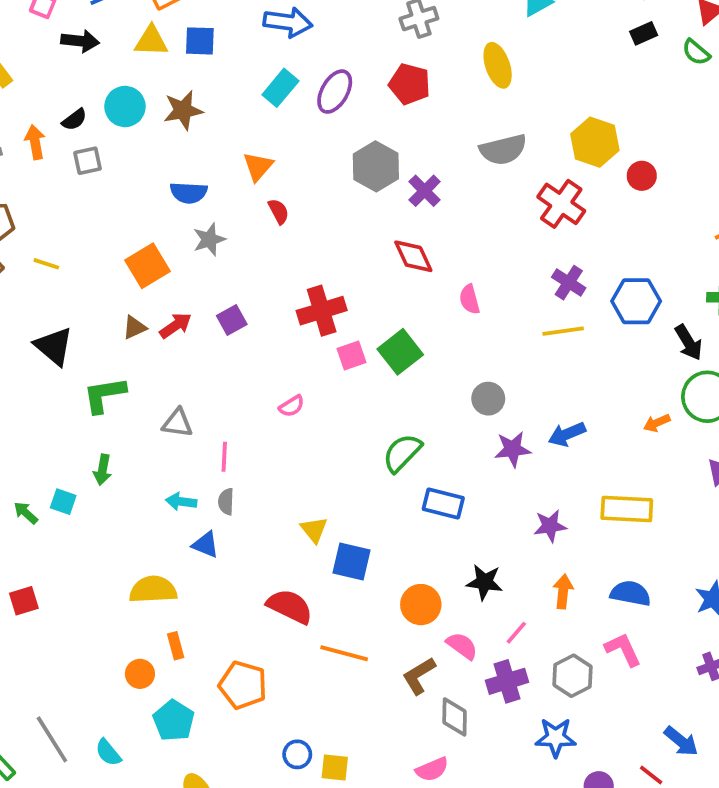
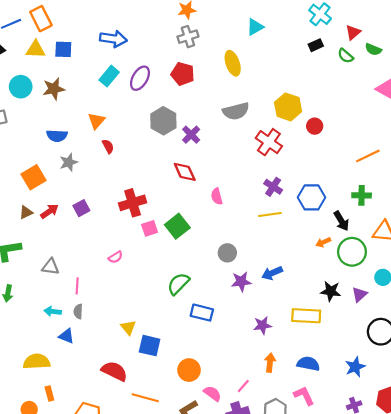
orange arrow: (657, 423) -> (323, 242), moved
black star: (484, 582) -> (331, 291), moved

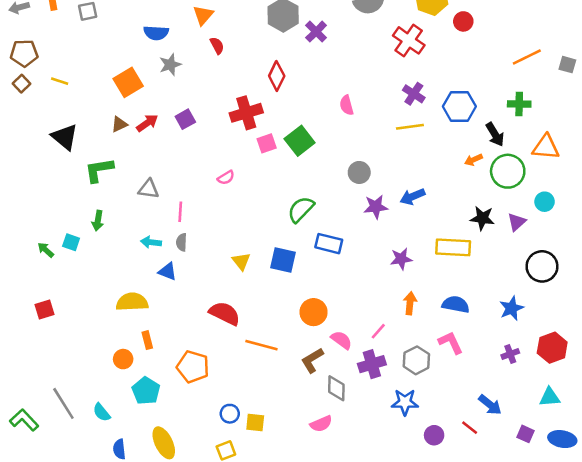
red diamond: (185, 172) -> (277, 76), moved, turned 50
blue square: (150, 346) -> (283, 260), moved

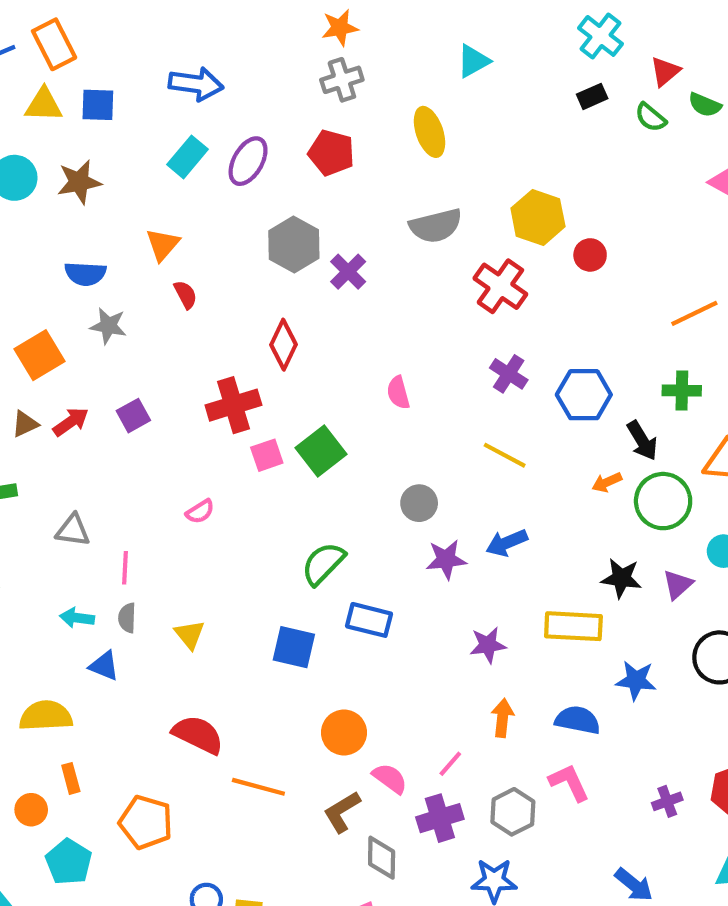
gray star: (170, 65) -> (108, 326), turned 30
yellow line: (410, 127) -> (505, 455), moved, turned 36
yellow triangle: (241, 261) -> (190, 635), moved
blue star: (512, 308) -> (636, 680), moved, turned 30

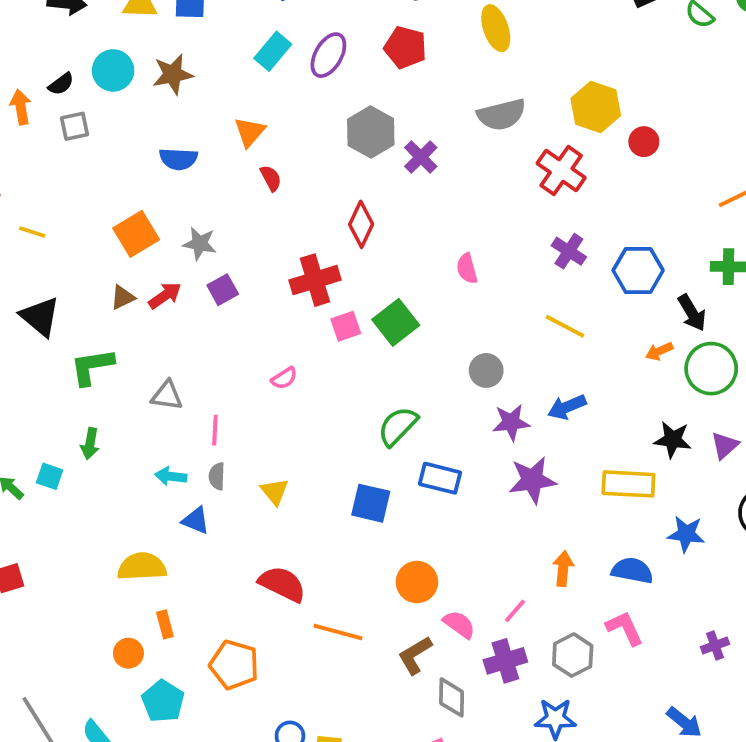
gray star: (108, 326) -> (200, 244), moved
purple star: (488, 645) -> (532, 480), moved, size x1.4

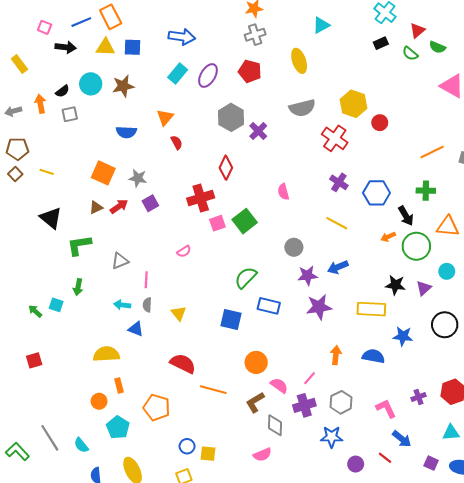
orange square: (136, 234) -> (103, 173), turned -35
gray triangle: (167, 395) -> (120, 261), turned -30
pink L-shape: (625, 628) -> (386, 409), moved

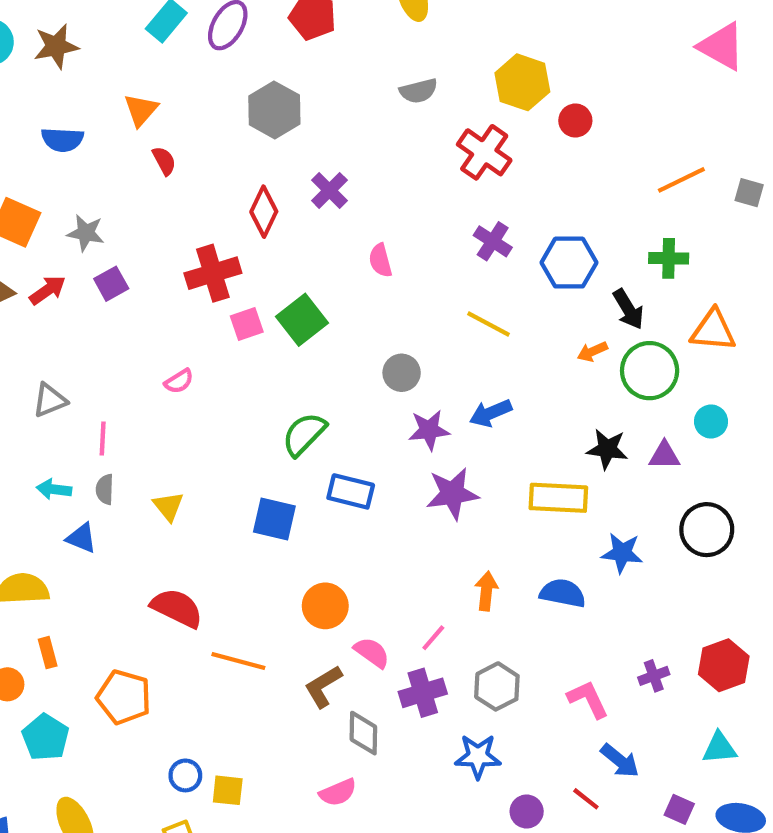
gray semicircle: (302, 108) -> (419, 91), size x0.7
purple cross: (258, 131) -> (329, 190), moved
purple triangle: (424, 288) -> (664, 455), turned 42

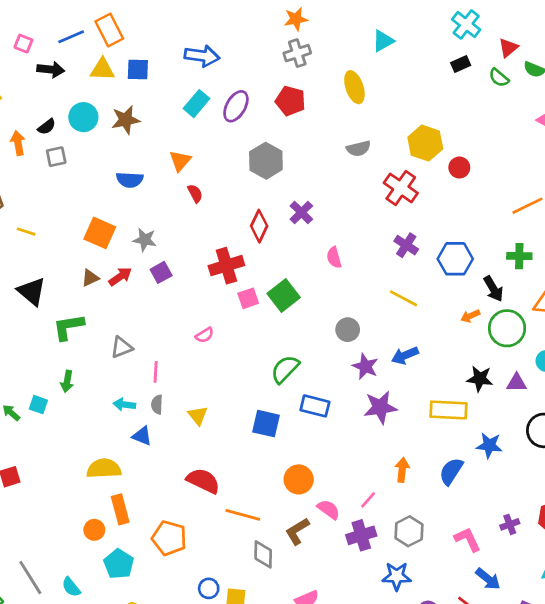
purple star: (429, 430) -> (365, 366), turned 30
blue semicircle: (563, 593) -> (451, 471), turned -68
orange rectangle: (48, 653) -> (120, 509), size x1.5
gray diamond: (363, 733) -> (263, 554), moved

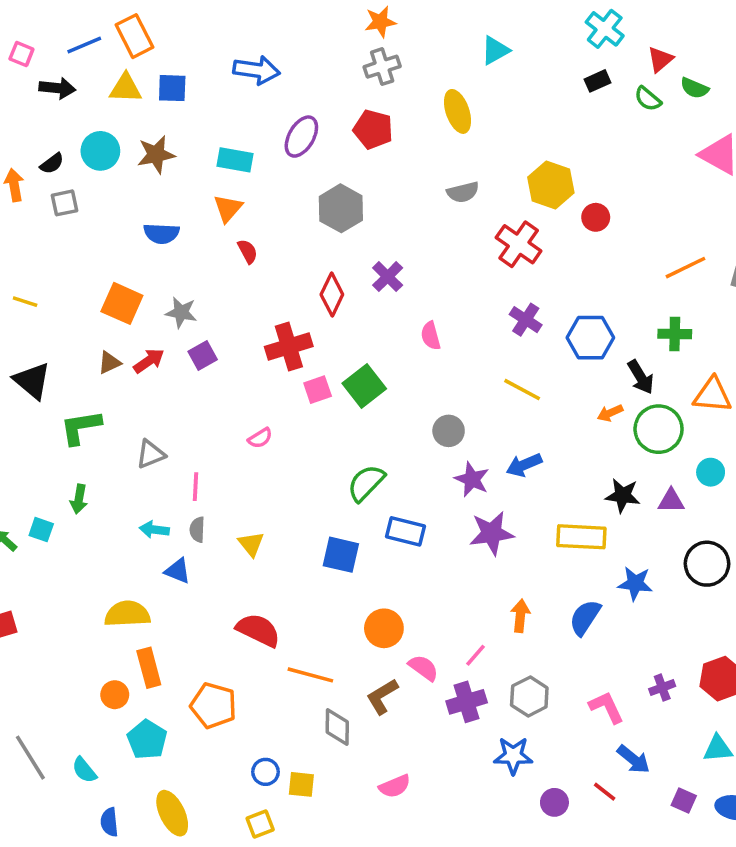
cyan rectangle: (196, 104) -> (235, 160), moved, turned 60

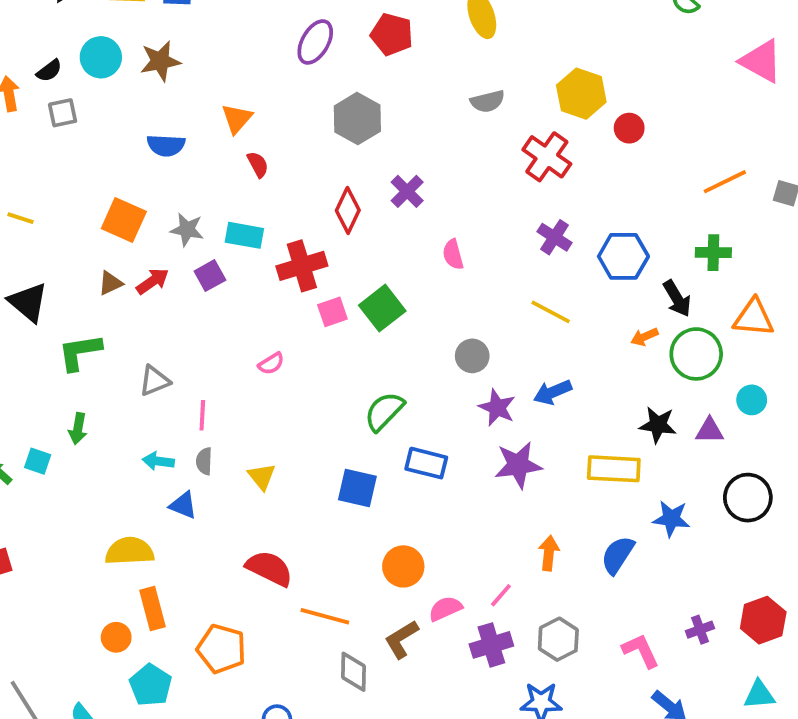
cyan rectangle: (235, 160) -> (244, 235), moved
pink semicircle: (423, 668) -> (445, 609), turned -60

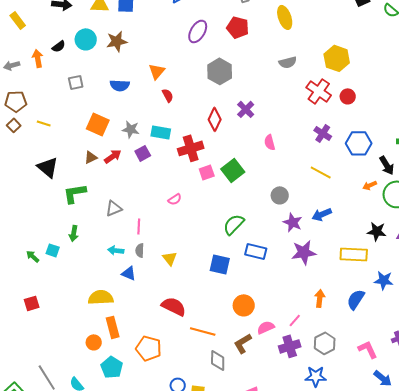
gray square: (63, 113) -> (76, 82), moved
red circle: (629, 128) -> (348, 96), moved

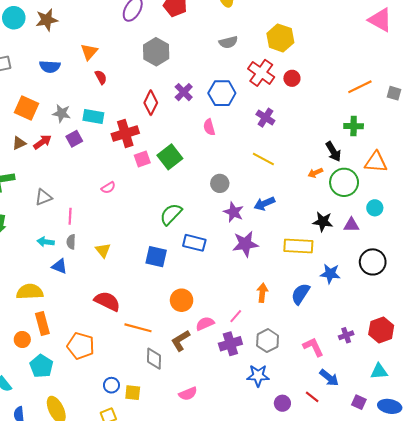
blue hexagon: (359, 143) -> (222, 93), moved

